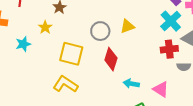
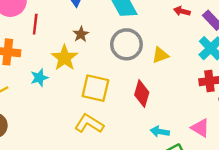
yellow star: (45, 27) -> (65, 58), size x1.6
gray circle: (100, 31) -> (126, 44), moved, size x1.4
cyan arrow: (131, 84) -> (160, 132), moved

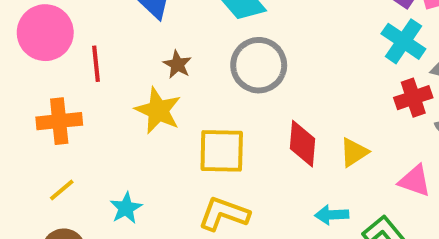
yellow triangle: (160, 55) -> (354, 152), moved
cyan star: (39, 78) -> (126, 208), moved
cyan arrow: (160, 132) -> (332, 215), moved

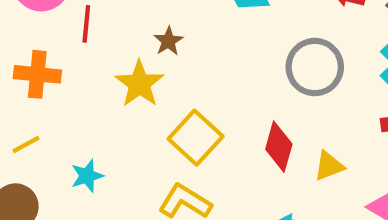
gray circle: (259, 65) -> (315, 67), moved
yellow square: (222, 151) -> (196, 138), turned 30

